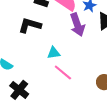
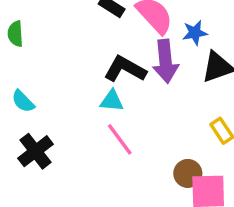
black L-shape: (30, 25) -> (125, 69), moved

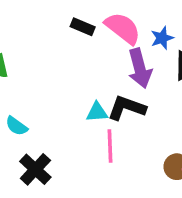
black L-shape: (125, 69) -> (127, 108), moved
pink line: (120, 139) -> (110, 146), turned 44

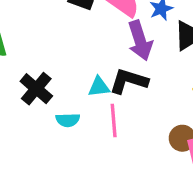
cyan semicircle: (17, 126) -> (68, 120), moved, turned -35
black cross: (35, 169) -> (36, 89), moved

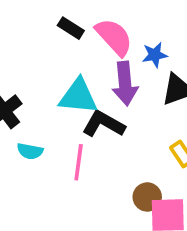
cyan triangle: (99, 87) -> (78, 96), moved, size x1.6

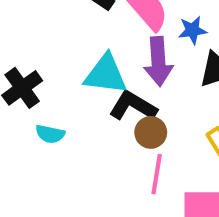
pink line: (79, 162) -> (157, 174), moved
brown circle: (147, 197) -> (151, 132), moved

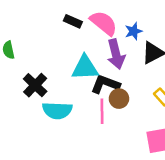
cyan semicircle: (50, 134) -> (57, 110), size x1.6
pink line: (157, 174) -> (102, 111), moved

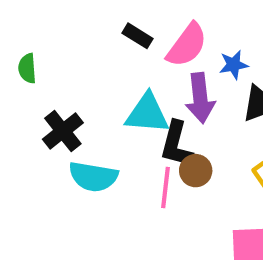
pink semicircle: (104, 23) -> (187, 45), turned 80
black L-shape: (105, 84) -> (176, 144), turned -104

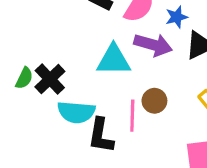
green semicircle: (27, 68) -> (24, 78), moved, turned -145
purple arrow: (200, 98) -> (153, 45), turned -63
black L-shape: (176, 144) -> (101, 136), moved

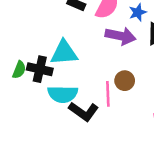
cyan triangle: (113, 60) -> (64, 53), moved
black cross: (50, 79) -> (40, 69), turned -30
black L-shape: (101, 136) -> (84, 112), turned -60

